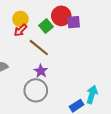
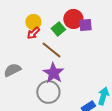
purple star: (41, 71) -> (53, 73), size x1.5

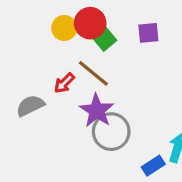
red circle: (73, 19) -> (90, 23), moved
red arrow: (33, 33) -> (64, 83), moved
gray circle: (48, 92) -> (111, 132), moved

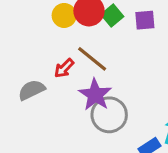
green square: (105, 39) -> (112, 15), moved

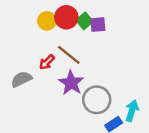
purple square: (145, 20) -> (98, 25), moved
gray circle: (109, 115) -> (97, 100), moved

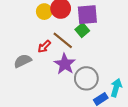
green square: (85, 21) -> (82, 30), moved
purple square: (98, 25) -> (87, 15), size x1.5

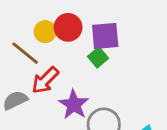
brown line: (63, 40) -> (25, 53), moved
red arrow: (44, 47) -> (45, 80), size x1.5

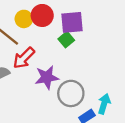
purple star: (74, 105) -> (47, 77), turned 30

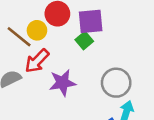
yellow circle: (24, 19) -> (37, 30), moved
gray circle: (71, 93) -> (116, 83), moved

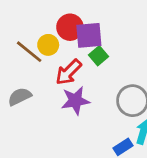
purple square: (91, 21) -> (89, 35), moved
red arrow: (37, 61) -> (69, 72), moved

